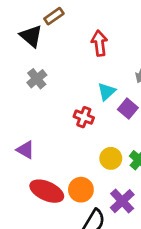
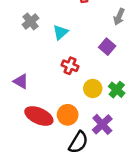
cyan triangle: (107, 92) -> (60, 32), moved
red cross: (84, 117) -> (70, 66), moved

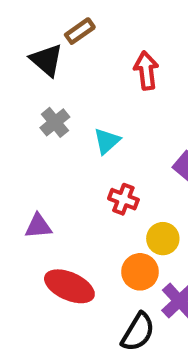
purple triangle: (21, 81) -> (38, 226), turned -35
orange circle: (68, 115) -> (140, 272), moved

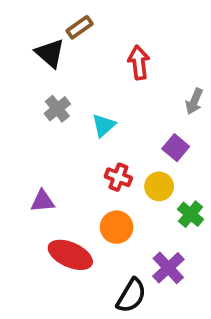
yellow circle: (163, 239) -> (159, 186), moved
orange circle: (140, 272) -> (117, 227), moved

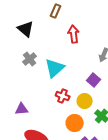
brown rectangle: (80, 27) -> (56, 11), moved, turned -32
cyan triangle: (104, 125) -> (55, 68), size x1.5
orange circle: (117, 227) -> (75, 123), moved

